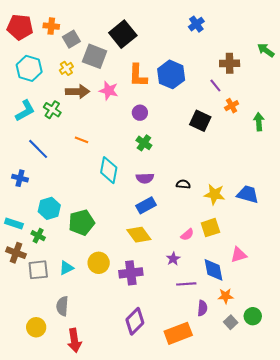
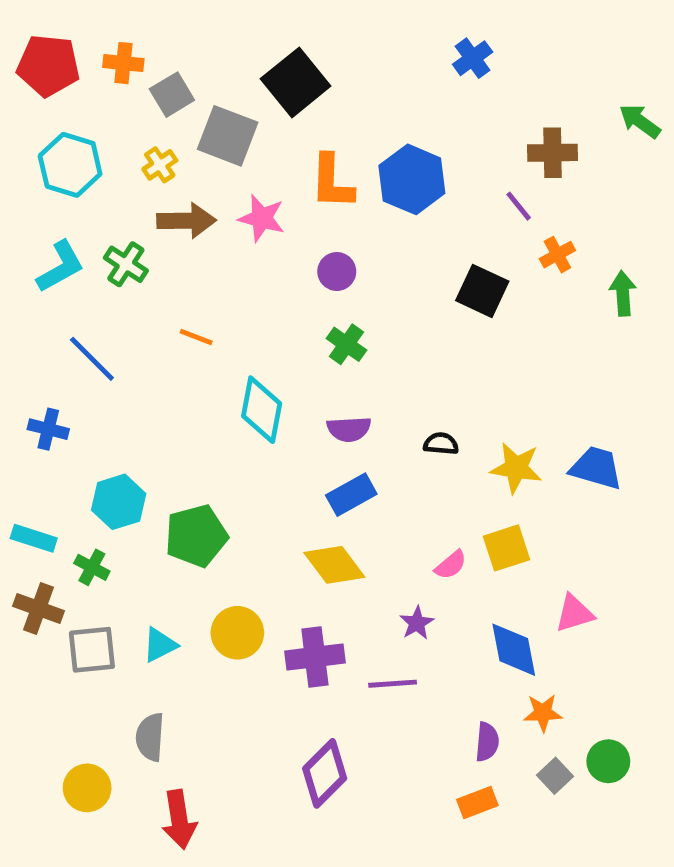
purple line: (186, 284) -> (393, 684), moved
orange rectangle: (178, 333) -> (477, 802), moved, size x0.6

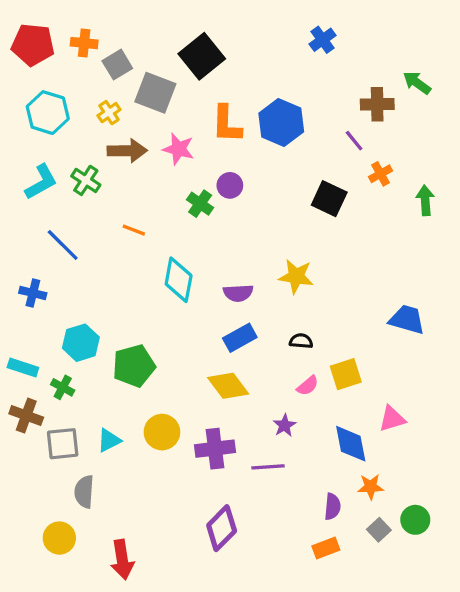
green arrow: (640, 121) -> (417, 83), moved
green cross: (346, 344) -> (200, 204), moved
black semicircle: (441, 444) -> (301, 341), moved
yellow star: (516, 468) -> (296, 276), moved
gray semicircle: (150, 737) -> (84, 492), moved

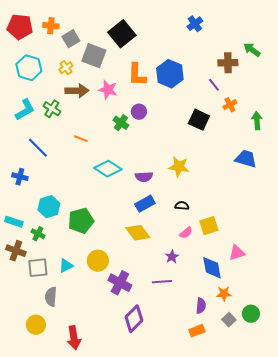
cyan diamond: (179, 280) -> (108, 169), turned -68
blue trapezoid: (407, 319) -> (246, 159), moved
purple cross: (215, 449) -> (120, 283), moved, turned 35

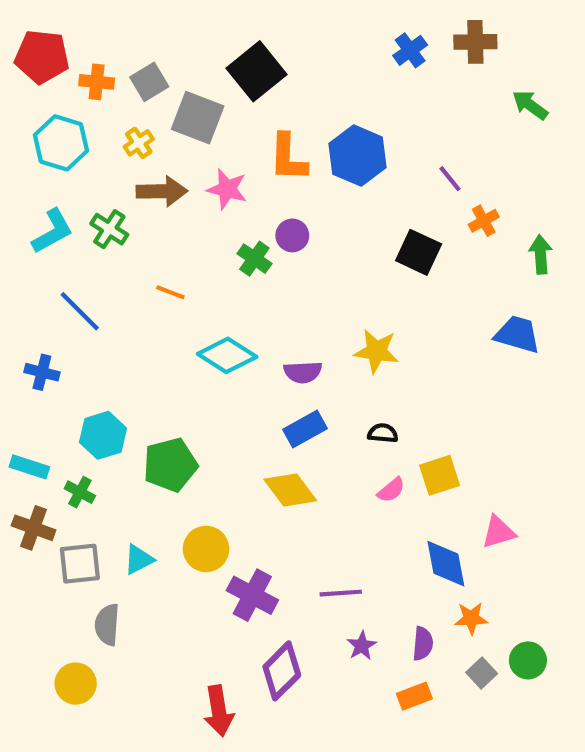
orange cross: (51, 26) -> (97, 82), moved
brown cross: (228, 63) -> (475, 42), moved
purple star: (172, 257) -> (362, 646), moved
red arrow: (74, 338) -> (219, 711), moved

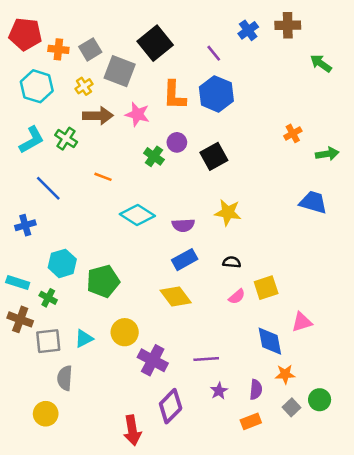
purple line: (450, 179) -> (214, 53), moved
black square: (419, 252) -> (214, 156), moved, turned 36
green arrow: (541, 254) -> (327, 154), turned 85
blue cross: (42, 372) -> (25, 225), turned -30

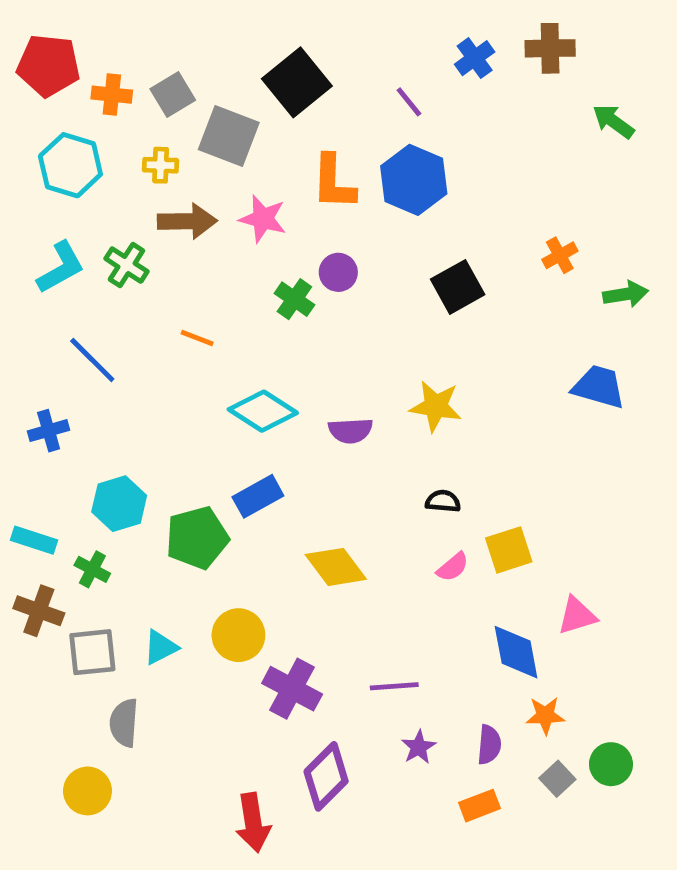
yellow cross: (84, 86) -> (161, 165), turned 36
black square: (214, 156) -> (458, 287), moved
blue rectangle: (185, 260) -> (258, 496), moved

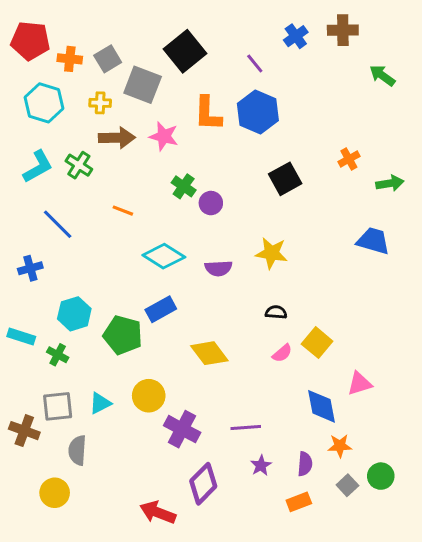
purple circle: (338, 272) -> (211, 203), moved
green pentagon: (197, 538) -> (123, 335), turned 30
yellow square: (509, 550) -> (317, 343), turned -32
brown cross: (39, 611) -> (24, 431), moved
red arrow: (253, 823) -> (158, 512), turned 120

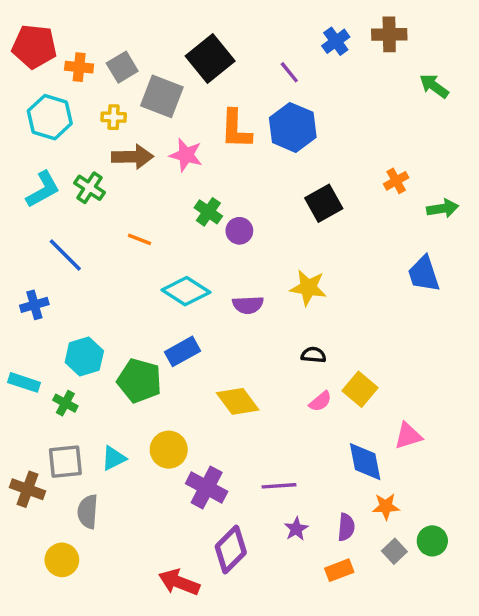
blue trapezoid: (373, 241) -> (424, 274), turned -124

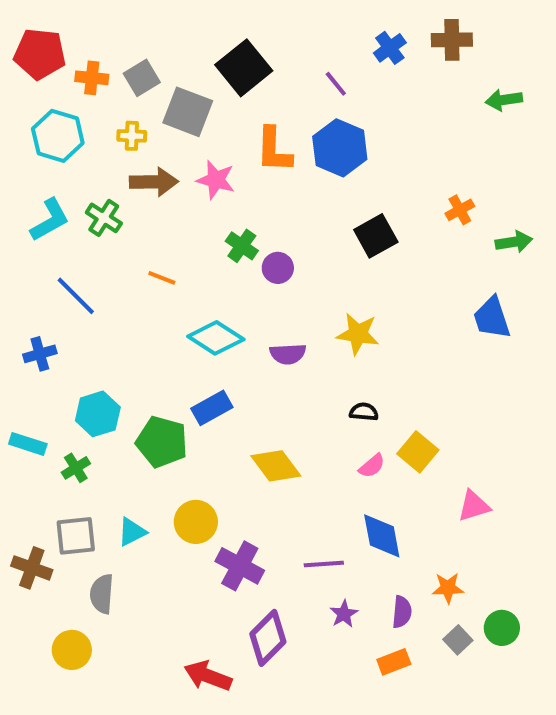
green arrow: (434, 86) -> (504, 100), turned -44
green cross: (65, 403) -> (76, 468), turned 30
blue diamond: (365, 462) -> (382, 536), moved

